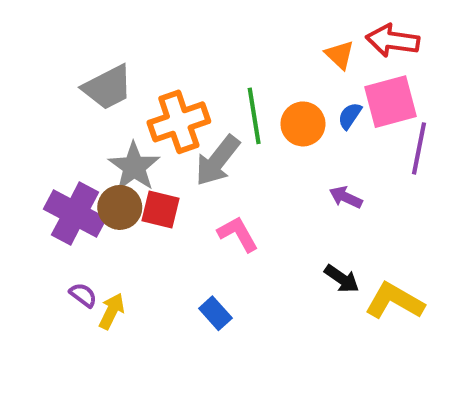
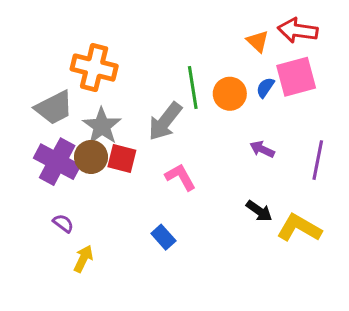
gray trapezoid: (108, 87) -> (54, 108), moved
orange cross: (179, 122) -> (94, 68), moved, turned 33
purple line: (419, 148) -> (318, 160), moved
yellow arrow: (112, 311) -> (83, 259), moved

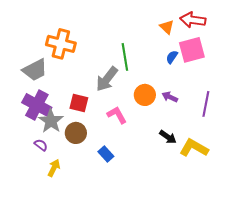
orange circle: (230, 94) -> (145, 95), moved
gray star: (102, 126) -> (51, 121), moved
brown circle: (91, 157) -> (76, 133), moved

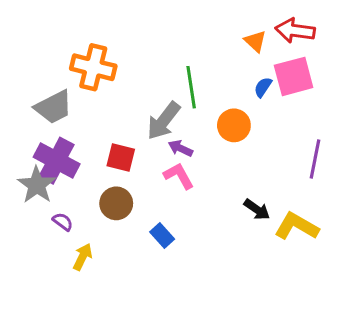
orange circle: (145, 95) -> (234, 125), moved
purple arrow: (170, 97) -> (180, 148), moved
gray star: (51, 121) -> (37, 185), moved

